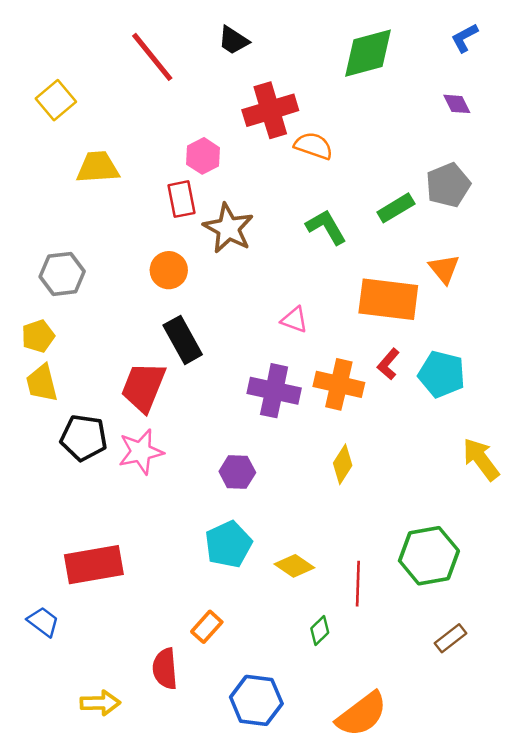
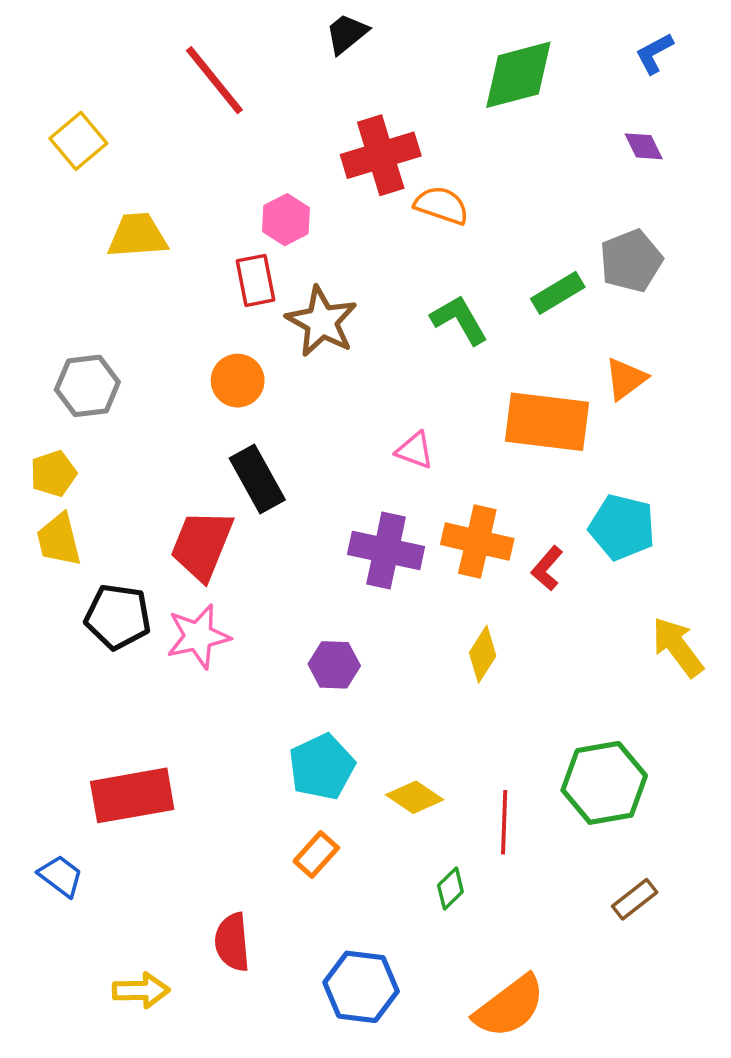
black trapezoid: (233, 40) -> (347, 34), moved, turned 108
orange triangle: (444, 269) -> (626, 379), turned 32
red L-shape: (388, 364) -> (547, 568), moved
orange rectangle: (207, 627) -> (316, 854), moved

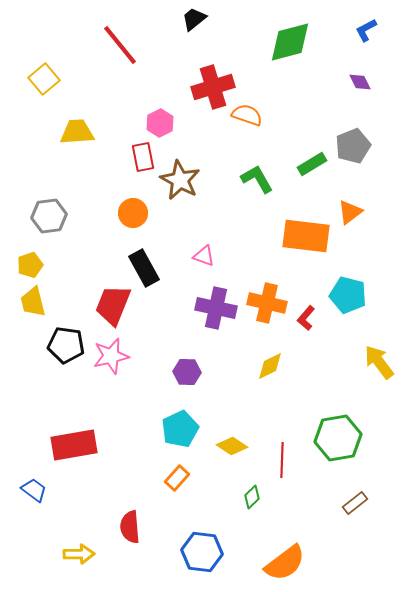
pink triangle: (415, 450) -> (204, 256), moved
yellow diamond: (483, 654) -> (270, 366), turned 32

